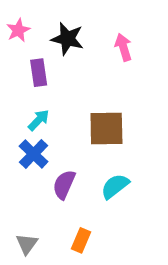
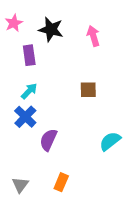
brown square: (106, 129) -> (88, 90), moved, size x0.6
cyan semicircle: (115, 186) -> (110, 141), moved

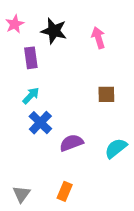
brown square: (88, 90) -> (106, 94), moved
blue cross: (25, 117) -> (40, 123), moved
purple semicircle: (48, 140) -> (71, 143), moved, turned 45

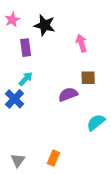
pink arrow: (98, 38) -> (81, 43), moved
blue cross: (40, 123) -> (14, 99), moved
purple semicircle: (71, 143) -> (68, 94), moved

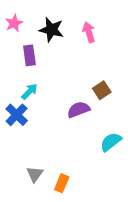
pink arrow: (81, 43) -> (89, 32), moved
brown square: (88, 78) -> (102, 90), turned -32
gray triangle: (18, 160) -> (35, 174), moved

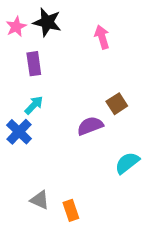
black star: (51, 30) -> (47, 22), moved
gray triangle: (35, 174) -> (40, 200), turned -42
orange rectangle: (62, 183) -> (71, 210), turned -42

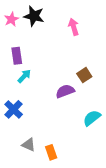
purple rectangle: (34, 64) -> (17, 56), moved
blue cross: (19, 132) -> (14, 109), moved

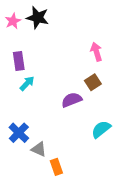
pink arrow: (74, 27) -> (96, 52), moved
blue cross: (14, 109) -> (19, 133), moved
gray triangle: (29, 145) -> (39, 149), moved

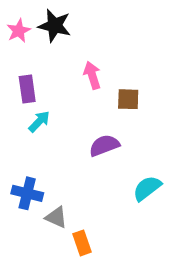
pink arrow: (96, 52) -> (92, 75), moved
brown square: (93, 82) -> (128, 99), moved, turned 35
blue cross: (19, 133) -> (27, 193), turned -30

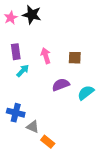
pink arrow: (92, 75) -> (46, 56), moved
cyan semicircle: (147, 188) -> (86, 93), moved
orange rectangle: (82, 243) -> (48, 142), turned -32

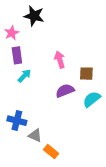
pink star: (11, 18) -> (12, 33), moved
pink arrow: (46, 56) -> (60, 60), moved
brown square: (75, 58) -> (86, 74), moved

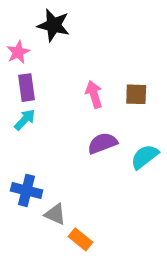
brown square: (86, 74) -> (136, 94), moved
cyan arrow: (24, 76) -> (25, 120), moved

